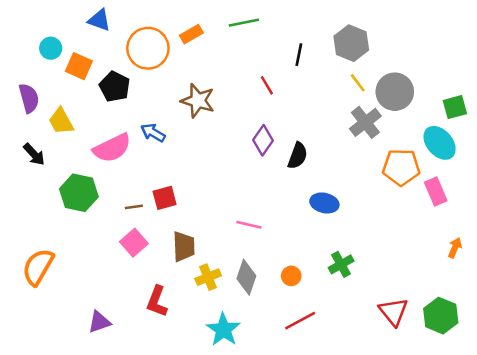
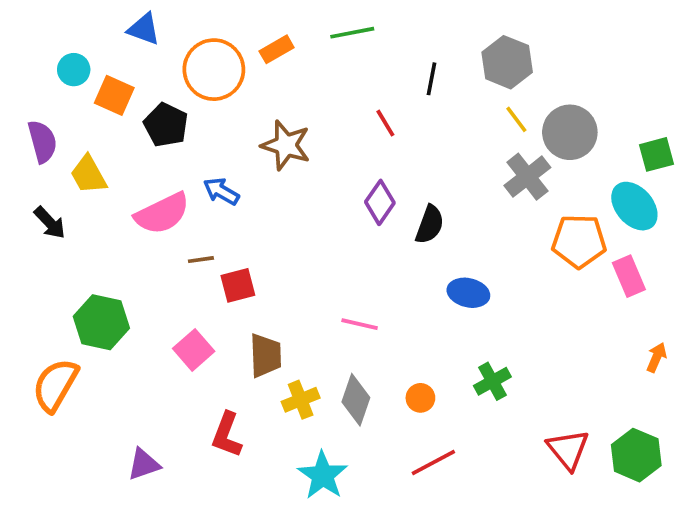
green hexagon: (79, 193) -> (101, 322), moved
brown line: (134, 207) -> (201, 260), moved

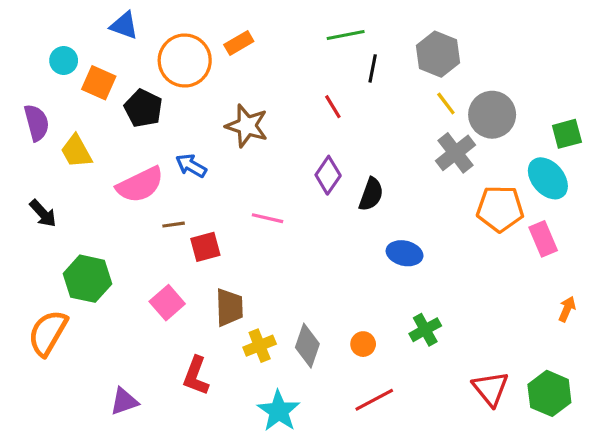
green line: (352, 33) -> (346, 35), moved
black arrow: (50, 223) -> (43, 213), moved
pink line: (360, 324) -> (268, 218), moved

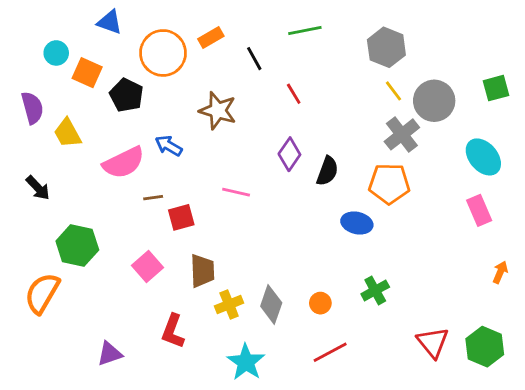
black line: (373, 68) -> (254, 59), moved, turned -40
green square: (567, 134) -> (496, 88), moved
orange pentagon: (500, 209) -> (389, 184), moved

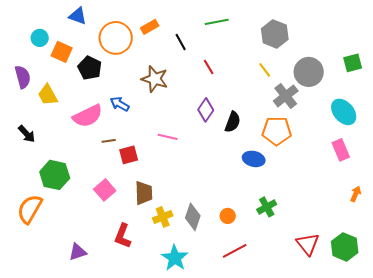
yellow line: (393, 91) -> (265, 70), moved

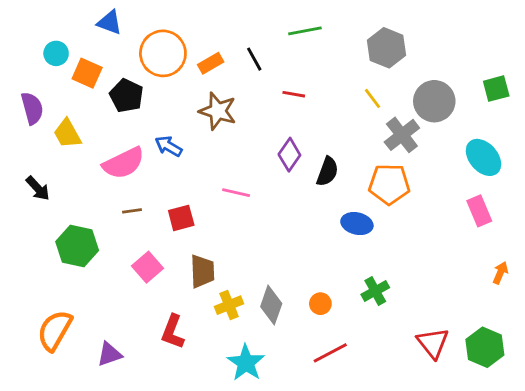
orange rectangle: (150, 27) -> (211, 63), moved
red line: (209, 67) -> (294, 94), turned -49
brown line: (109, 141) -> (132, 211), moved
orange semicircle: (30, 209) -> (55, 330), moved

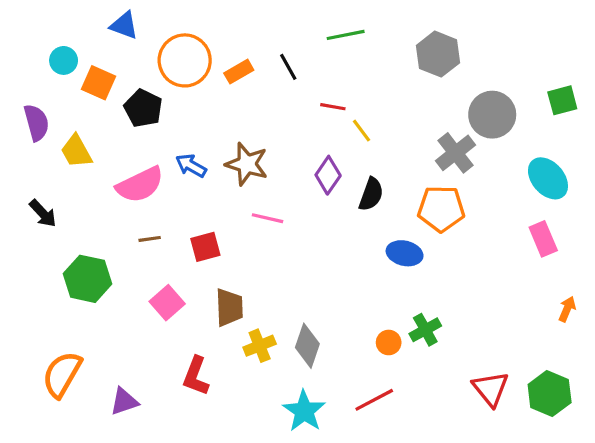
yellow line: (372, 98) -> (362, 131), moved
brown star: (218, 111) -> (247, 164), moved
orange circle: (320, 304) -> (389, 342), moved
cyan star: (246, 363) -> (304, 411), moved

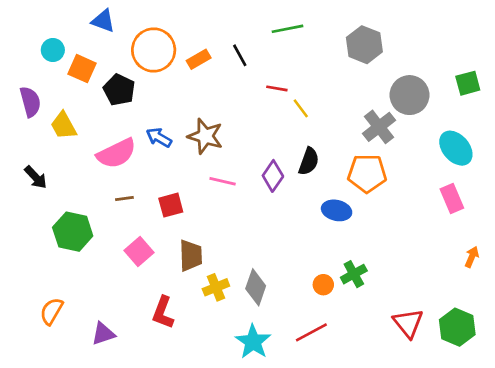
purple diamond: (328, 175) -> (273, 176), moved
orange semicircle: (62, 374) -> (52, 311), size x0.7

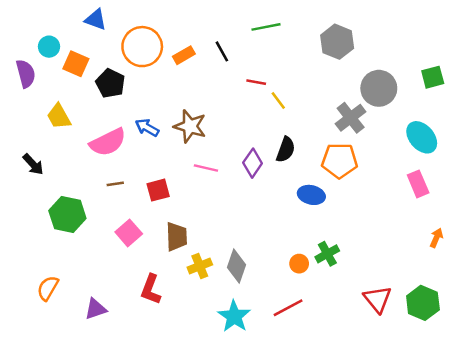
purple semicircle: (30, 102) -> (26, 74), moved

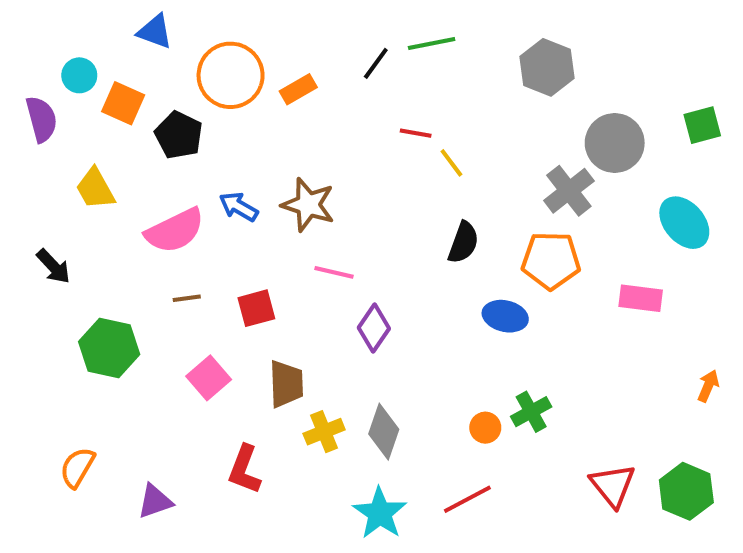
black line: (222, 51) -> (376, 63), moved, turned 65
purple diamond: (253, 163) -> (374, 328), moved
pink rectangle: (418, 184) -> (641, 298), moved, turned -60

